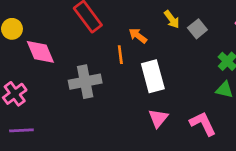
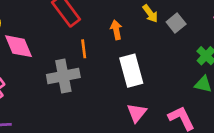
orange arrow: (138, 36) -> (116, 30), turned 42
orange line: (120, 55) -> (84, 49), moved

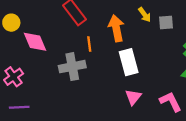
gray square: (176, 23) -> (166, 23), turned 35
orange arrow: (116, 30) -> (116, 28), size x1.6

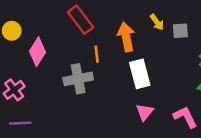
pink diamond: (35, 42) -> (38, 52), turned 55

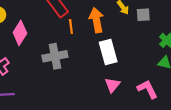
orange line: (97, 54) -> (71, 27), moved

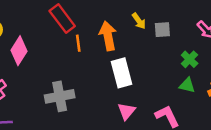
gray cross: (55, 56) -> (60, 96), moved

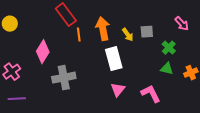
yellow arrow: (139, 21) -> (128, 35), moved
gray square: (162, 30) -> (147, 32), moved
pink diamond: (19, 51) -> (43, 52), moved

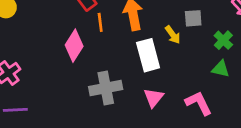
yellow arrow: (128, 35) -> (173, 35), moved
pink diamond: (43, 52) -> (74, 46), moved
gray cross: (64, 78) -> (106, 88), moved

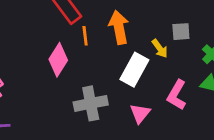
white rectangle: (148, 55) -> (134, 70), turned 44
pink L-shape: (199, 103) -> (177, 95), moved, turned -124

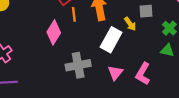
pink L-shape: (177, 95) -> (143, 74), moved

